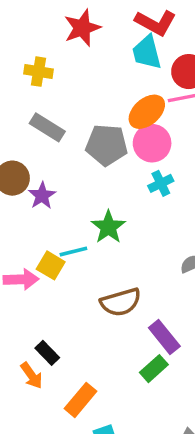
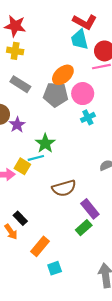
red star: (82, 28) -> (15, 26), moved, turned 30
orange ellipse: (147, 112) -> (63, 75), moved
green star: (108, 227) -> (45, 143), moved

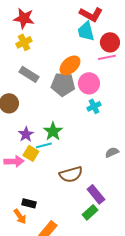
yellow cross: (15, 51) -> (24, 42), turned -35
purple star: (17, 125) -> (26, 134), moved
black rectangle: (20, 218) -> (29, 203), turned -32

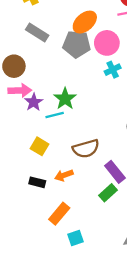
yellow square: (31, 153) -> (39, 146), moved
pink arrow: (14, 161) -> (20, 91), moved
orange arrow: (20, 216) -> (64, 175), moved, turned 105

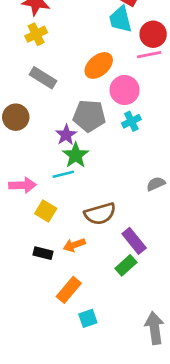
gray pentagon: (77, 44) -> (89, 116), moved
pink arrow: (20, 91) -> (23, 185), moved
purple star: (34, 102) -> (66, 135), moved

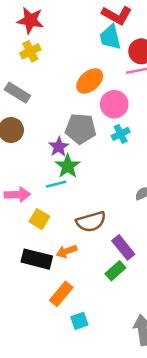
gray rectangle: (43, 78) -> (17, 93), moved
black rectangle: (43, 253) -> (37, 259), size x1.6

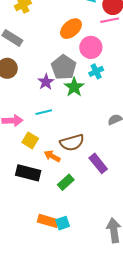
gray pentagon: (81, 129) -> (64, 67), turned 30
green star: (68, 166) -> (74, 87), moved
orange arrow: (66, 251) -> (52, 156), moved, turned 49
green rectangle: (115, 271) -> (66, 182), moved
orange rectangle: (61, 294) -> (48, 221), moved, turned 66

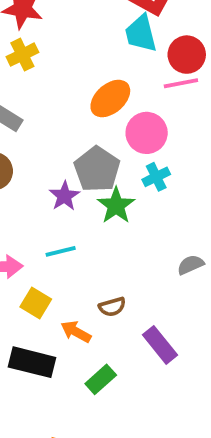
brown semicircle: (72, 143) -> (112, 307), size x0.6

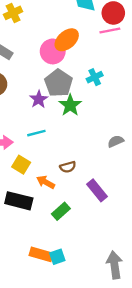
pink circle: (147, 133) -> (53, 51), moved
cyan cross: (156, 177) -> (95, 77), moved

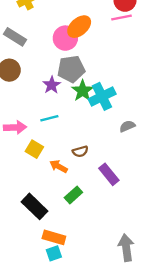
cyan cross: (95, 77) -> (102, 96), moved, size x1.6
gray pentagon: (59, 83) -> (71, 69), turned 30
black rectangle: (19, 201) -> (34, 206), moved, turned 30
cyan square: (57, 257) -> (54, 253), moved

